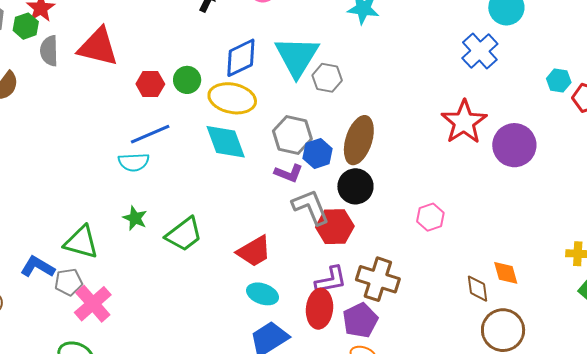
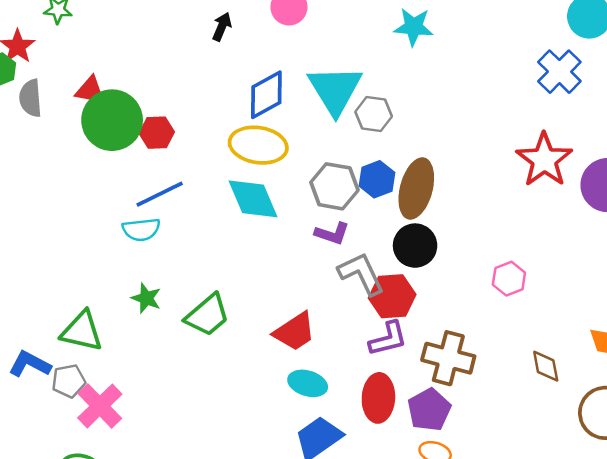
red triangle: (98, 47) -> (90, 90), size x0.6
green circle: (187, 80) -> (112, 120), moved, size x1.8
blue hexagon: (318, 154) -> (377, 179), moved
purple L-shape: (331, 280) -> (388, 339), moved
brown diamond: (478, 289) -> (546, 366), moved

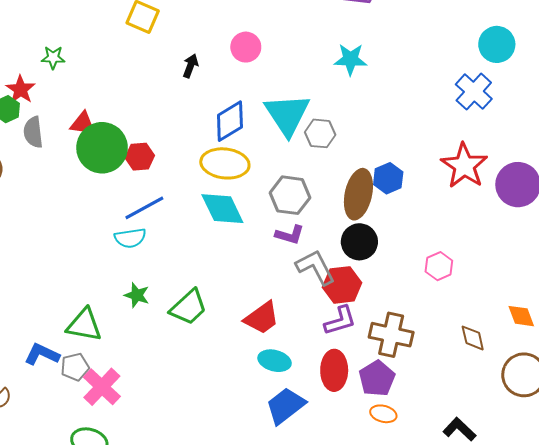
blue hexagon: (377, 179) -> (388, 178), moved

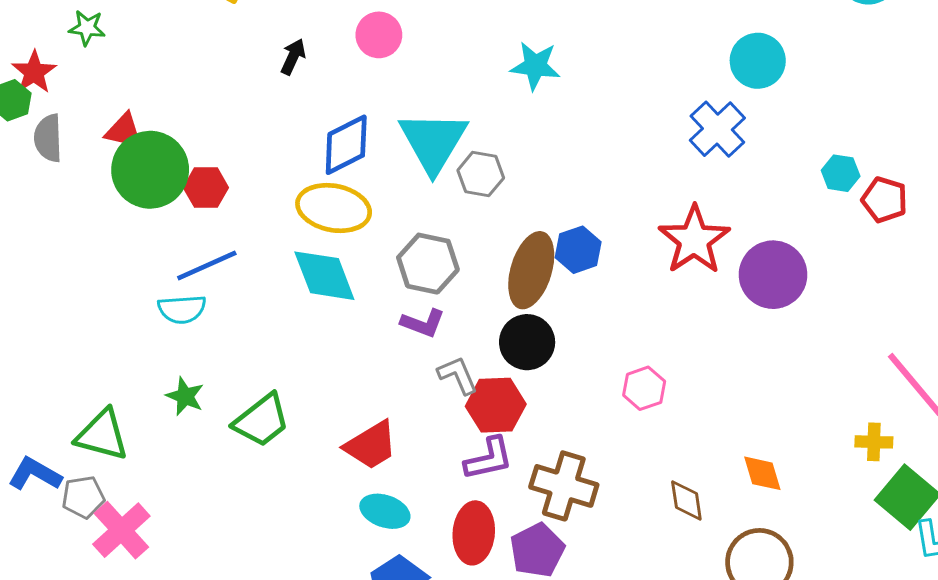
gray L-shape: (315, 267) -> (458, 375), size x0.7

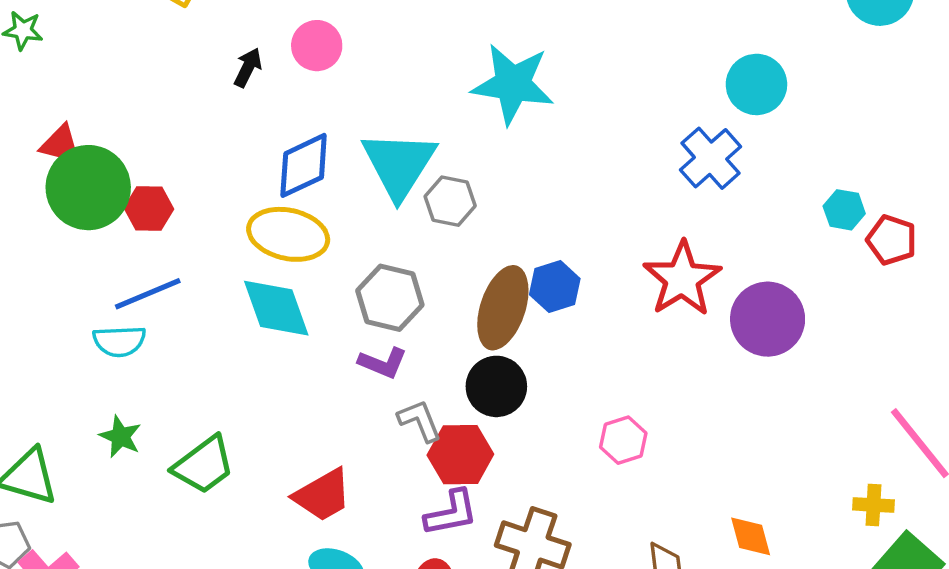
pink circle: (379, 35) -> (317, 46), moved
cyan star: (535, 66) -> (513, 84), size x1.5

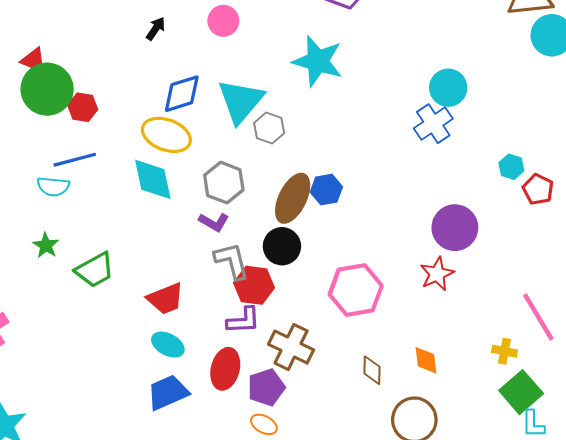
pink circle: (317, 46) -> (223, 21), moved
cyan circle: (756, 84) -> (448, 88), moved
red star: (682, 279) -> (437, 274), moved, size x0.7
gray L-shape: (420, 421) -> (232, 261), size x1.4
pink hexagon: (623, 440) -> (356, 290), size x1.8

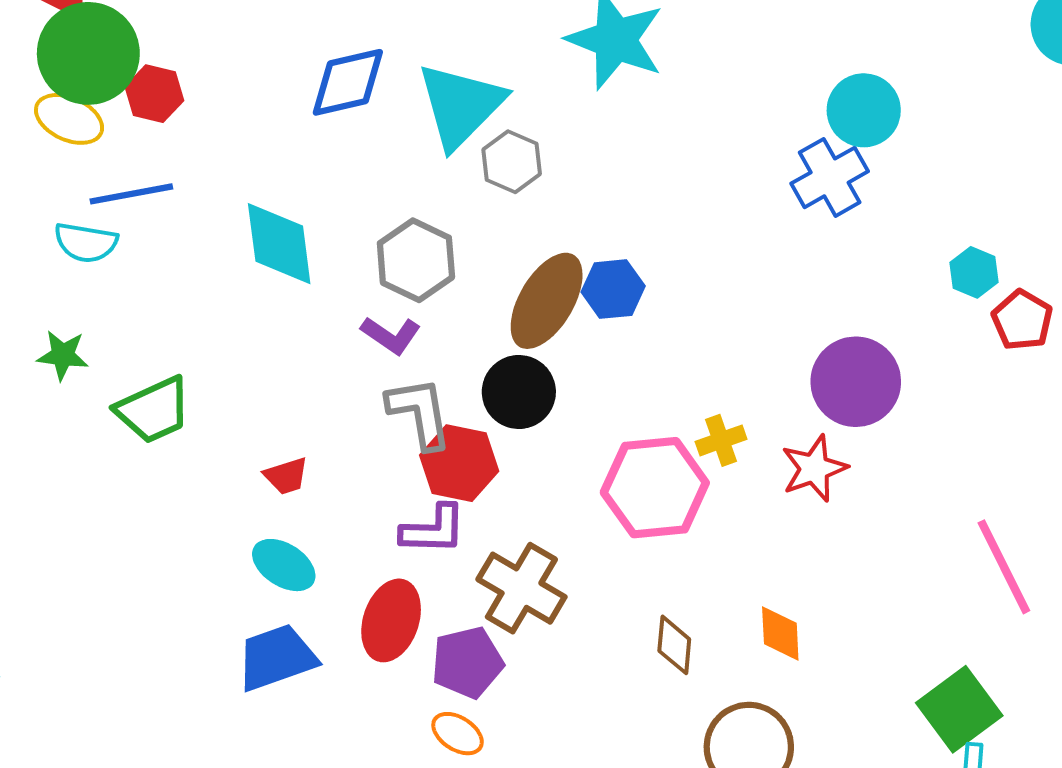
yellow ellipse: (166, 135) -> (69, 119), moved, size x0.7
green star: (46, 245) -> (63, 355), turned -30
red trapezoid: (166, 299) -> (286, 476), size x0.6
yellow cross: (504, 351) -> (721, 440), moved, turned -35

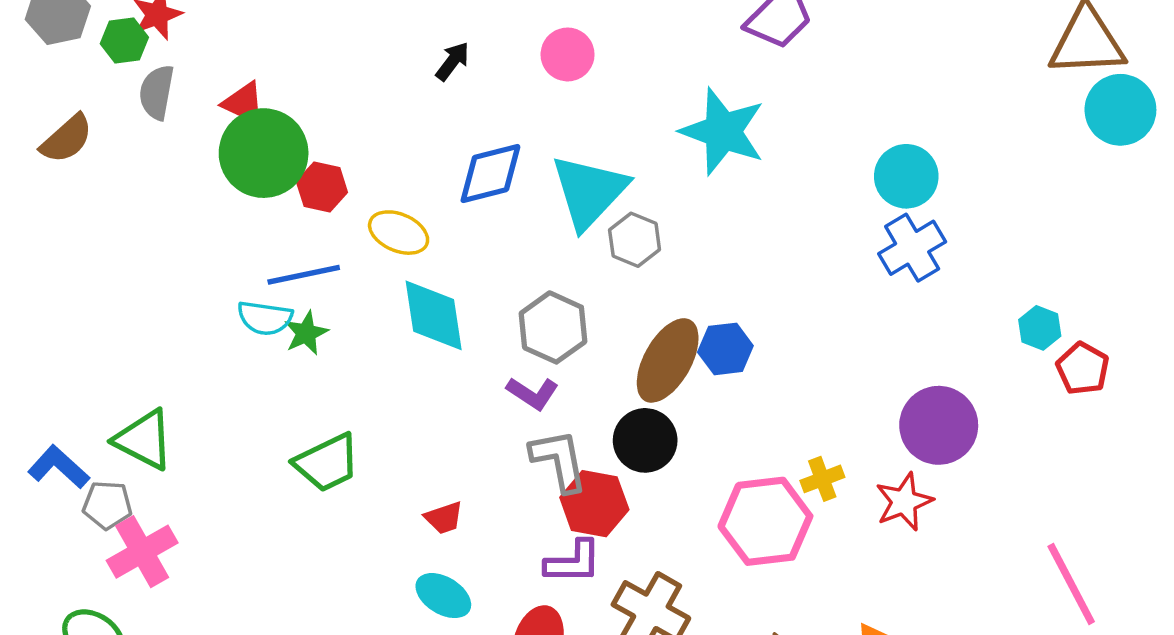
cyan circle: (864, 110) -> (906, 176), moved
yellow ellipse: (69, 119) -> (399, 233), moved
green star: (63, 355) -> (306, 333), moved, turned -30

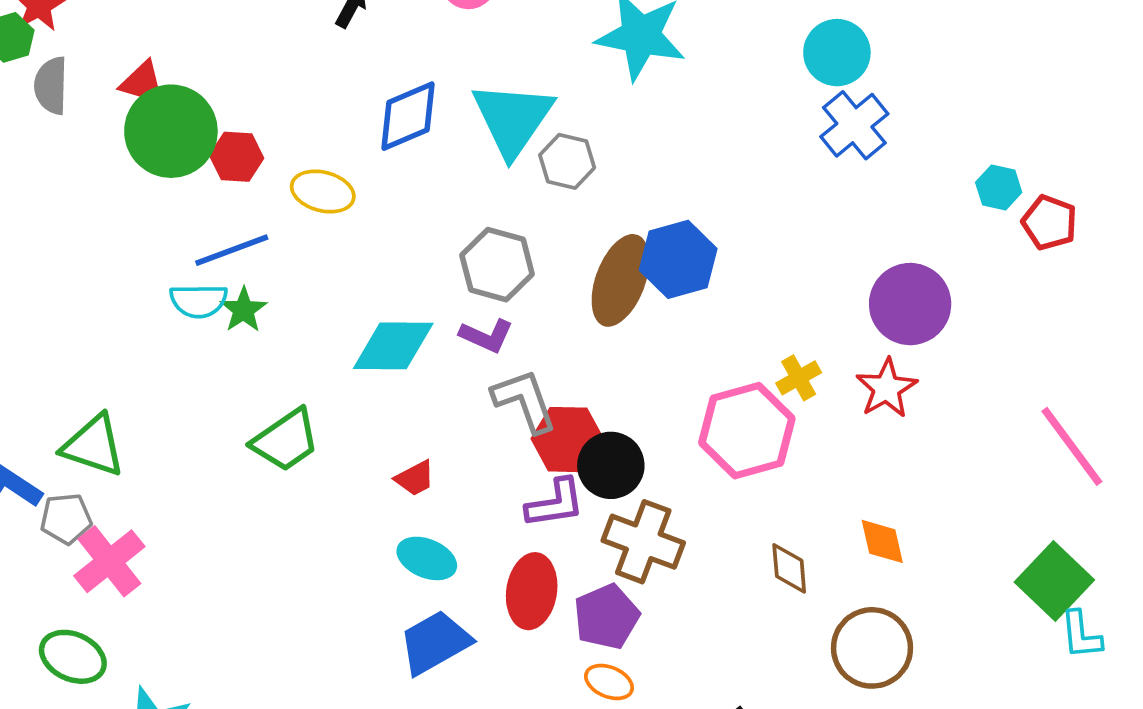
cyan diamond: (434, 315) -> (393, 346), moved, turned -72
blue hexagon: (725, 349) -> (678, 259), size x1.4
black circle: (645, 440) -> (611, 465), moved

